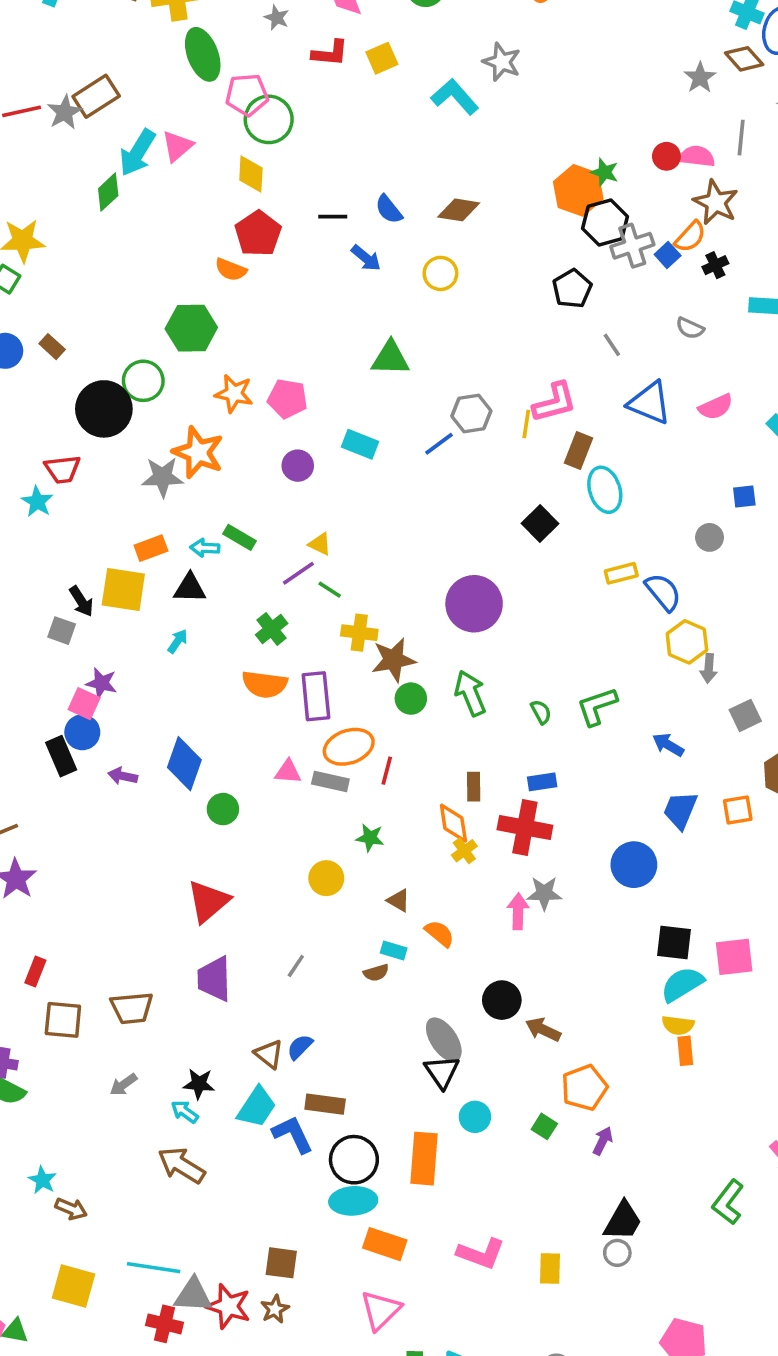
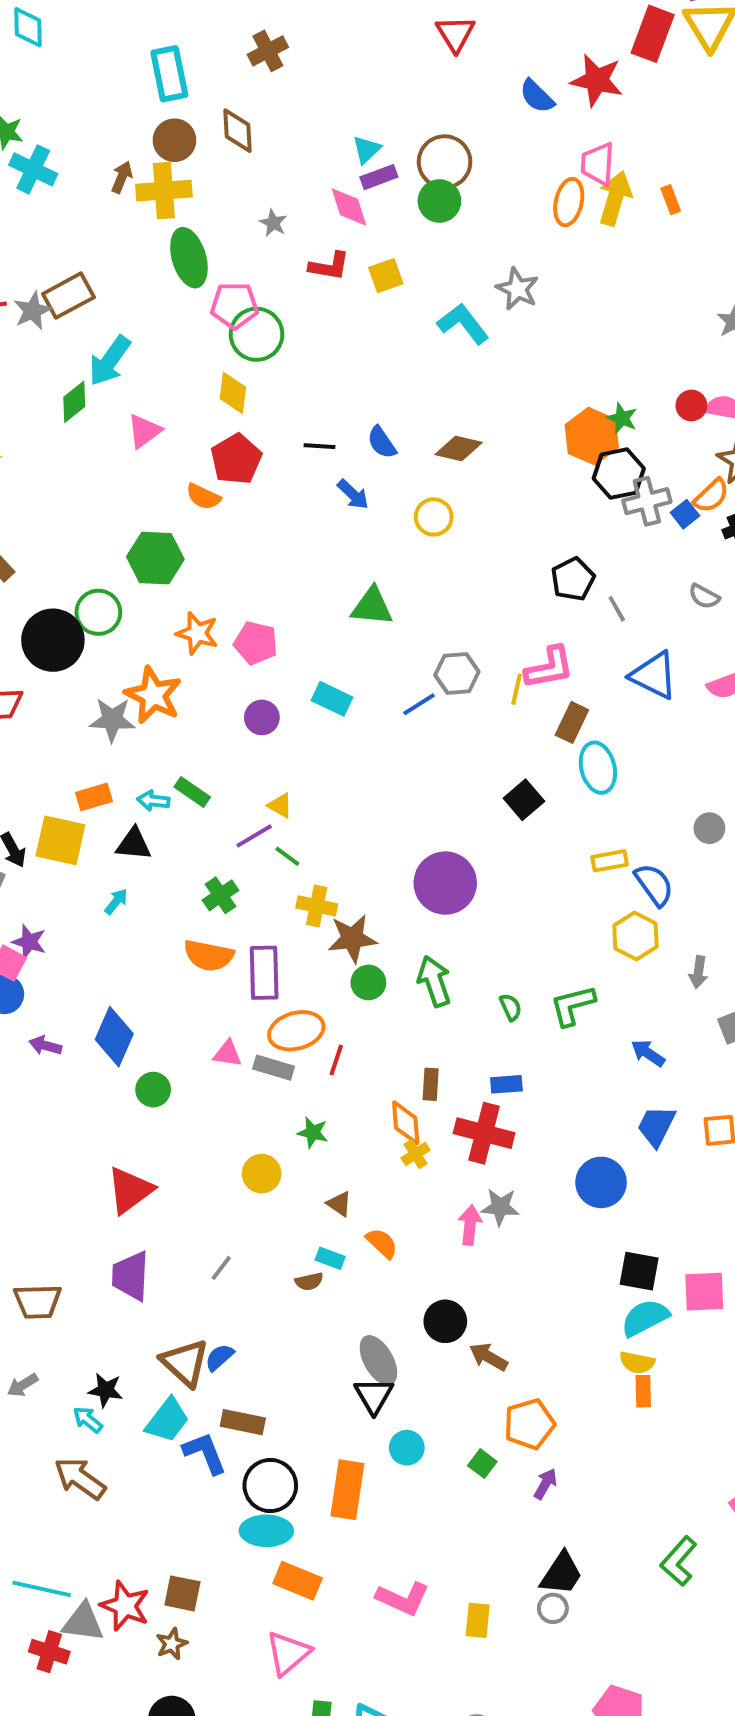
pink triangle: (177, 146) -> (144, 431), moved
black pentagon: (572, 289) -> (573, 579), moved
yellow hexagon: (687, 642) -> (635, 936), moved
brown triangle: (269, 1054) -> (185, 1363), size x1.5
red star: (228, 1306) -> (125, 1606), moved

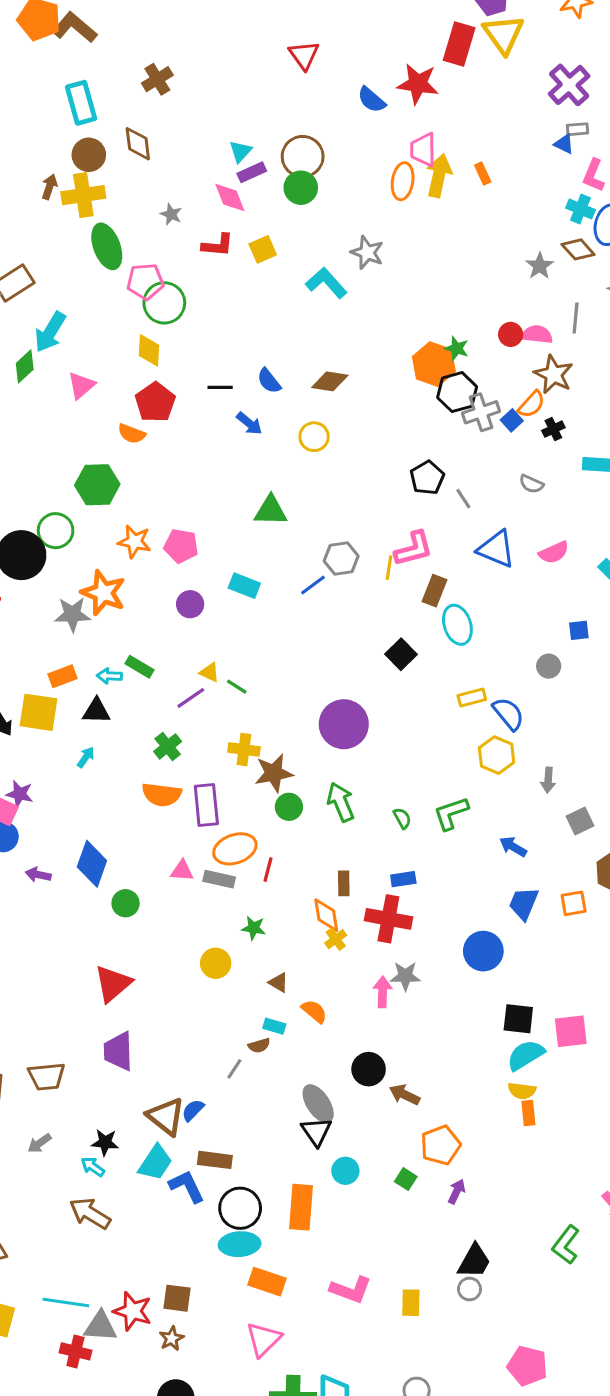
green line: (287, 856) -> (237, 687), moved
gray line: (221, 1268) -> (234, 1069), moved

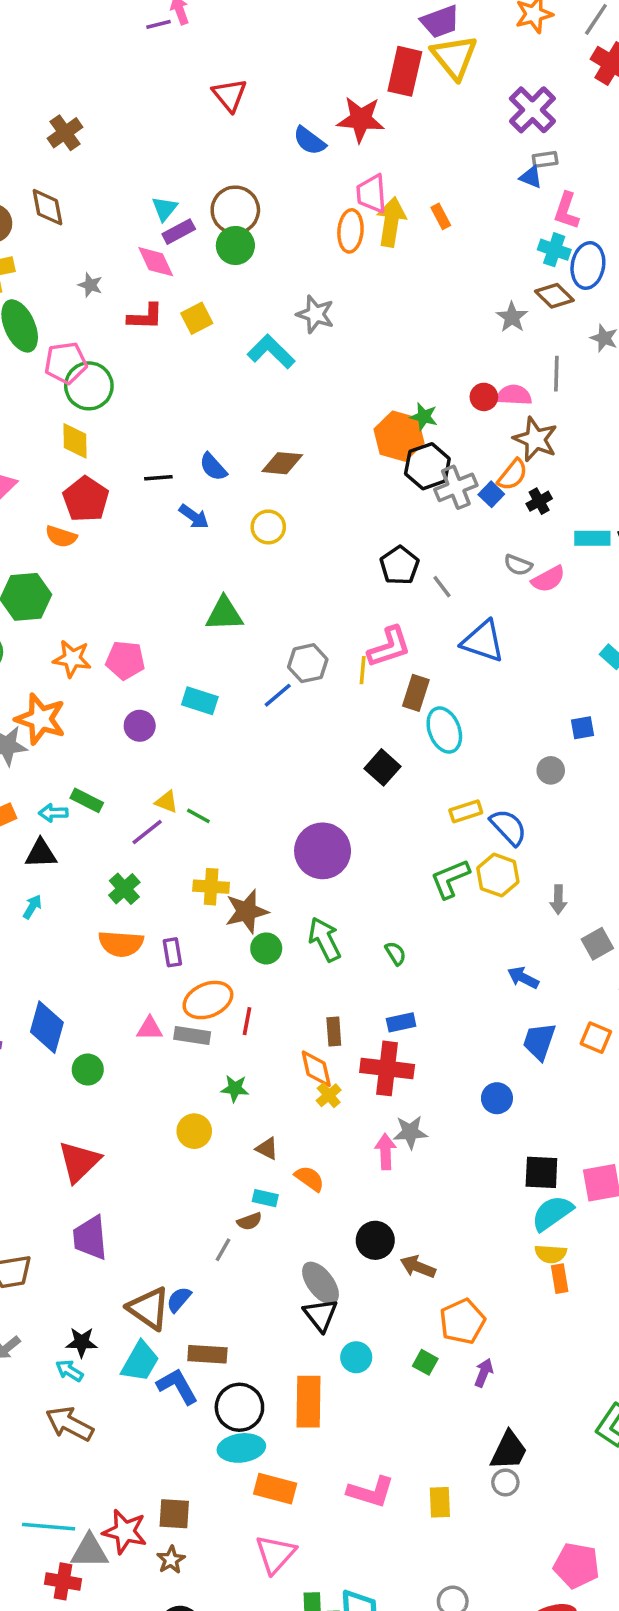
pink semicircle: (554, 552) -> (548, 579), moved
purple rectangle: (206, 805) -> (172, 952), size x0.6
green L-shape: (451, 813) -> (450, 879), moved
orange square: (574, 903) -> (596, 1038), turned 36
blue circle: (483, 951) -> (497, 1098), size x0.7

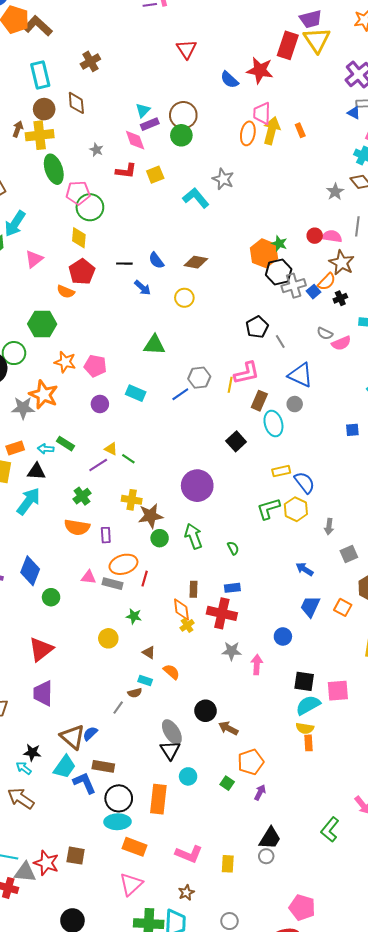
gray circle: (551, 770) -> (295, 404), moved
cyan arrow: (32, 907) -> (28, 501), size x2.0
pink arrow: (386, 1152) -> (257, 665), moved
brown star: (171, 1560) -> (186, 893), moved

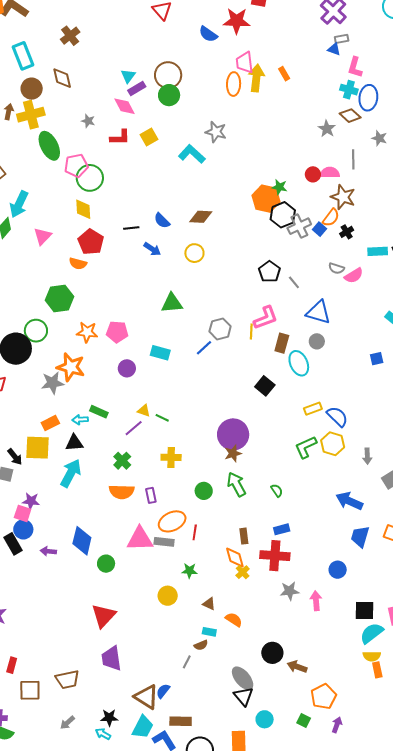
brown star: (150, 516) -> (233, 453), moved, size x0.7
blue arrow: (305, 569) -> (349, 501), size x1.5
pink triangle: (89, 577) -> (140, 539), size x1.8

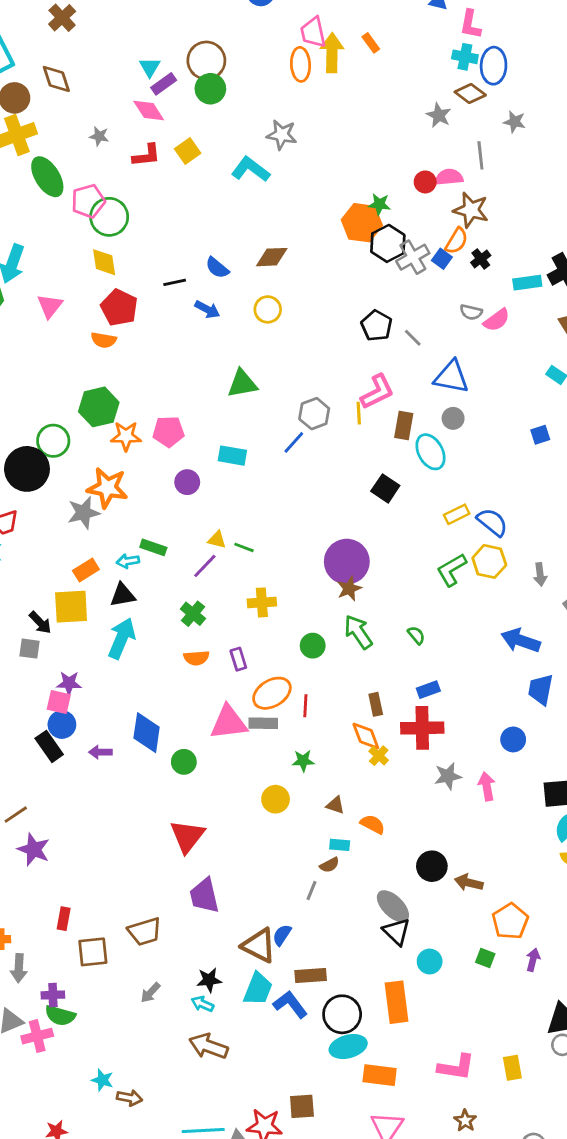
green hexagon: (59, 298) -> (99, 407), moved
orange semicircle: (122, 492) -> (196, 658), size x0.7

